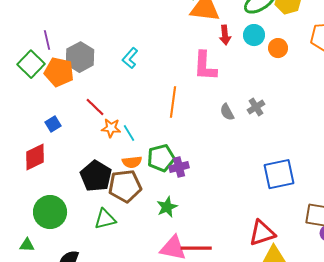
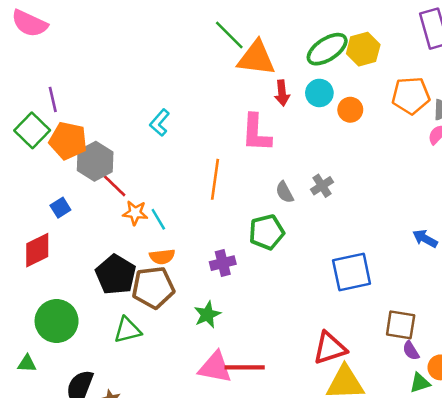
gray hexagon: (80, 57) -> (95, 161), moved
green pentagon: (161, 158) -> (267, 232), moved

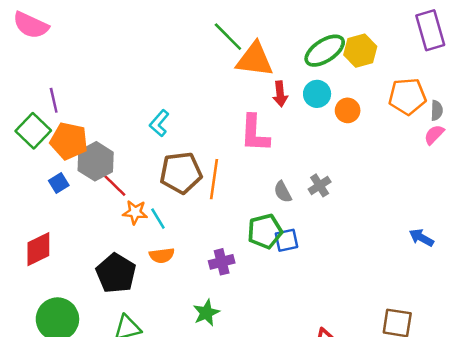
blue square: (60, 208) -> (59, 183), moved
blue square: (352, 272) -> (286, 240), moved, size x0.6
brown pentagon: (153, 288) -> (181, 173), moved

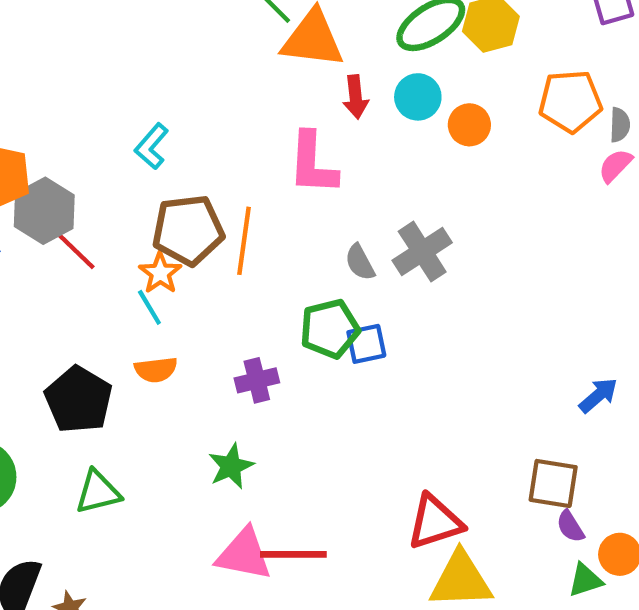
gray cross: (320, 185) -> (422, 252), size x1.5
orange star: (135, 212) -> (160, 273), moved, turned 30
blue arrow: (421, 238) -> (598, 395), moved, turned 110

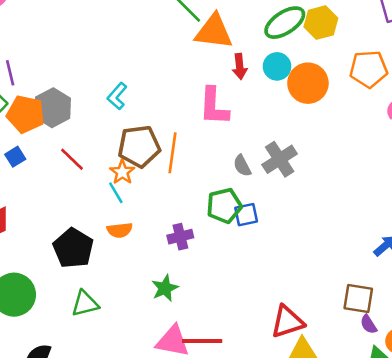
orange circle: (469, 125) -> (308, 83), size x1.6
gray hexagon: (44, 211) -> (53, 108), moved

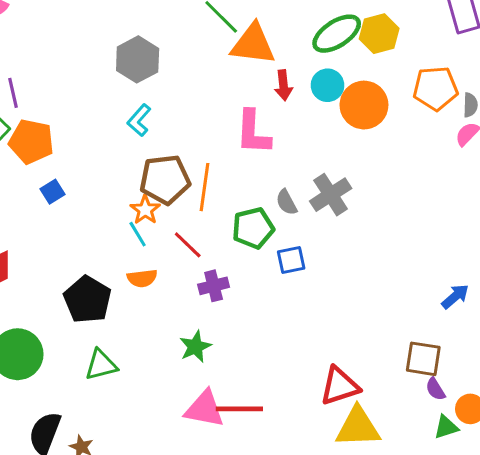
gray hexagon: (53, 108) -> (138, 59), moved
blue square: (15, 157) -> (52, 192), moved
red line: (72, 159) -> (188, 245), moved
green pentagon: (224, 206) -> (253, 228), moved

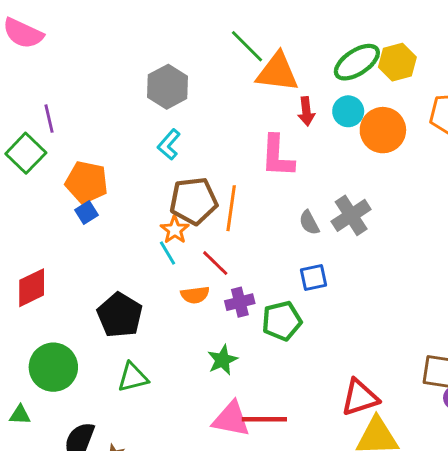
orange pentagon: (31, 141) -> (87, 182), moved
green pentagon: (253, 228) -> (282, 321), moved
orange semicircle: (142, 278) -> (195, 295), moved

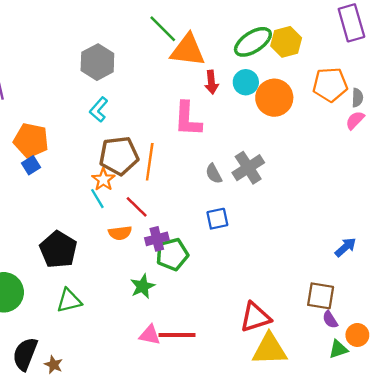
green pentagon: (282, 321) -> (172, 254), moved
pink triangle: (231, 419) -> (150, 335), size x0.7

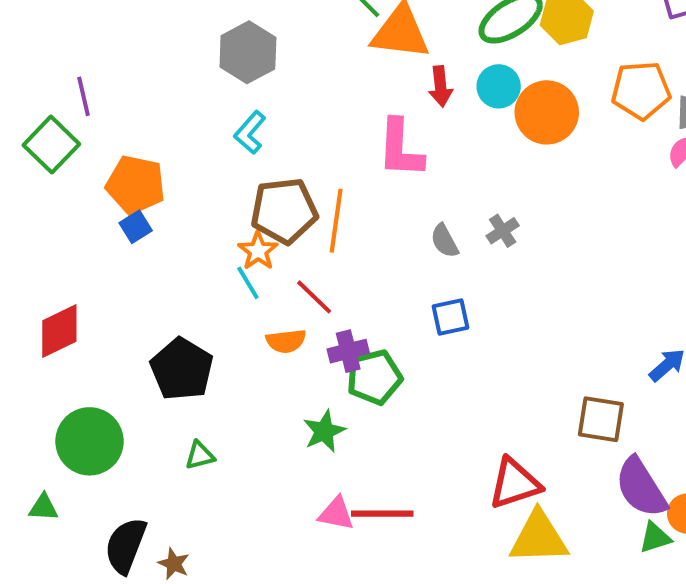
gray cross: (248, 168) -> (503, 231), size x0.6
brown square: (321, 296) -> (601, 419), moved
green triangle: (69, 301) -> (200, 455), size x0.7
purple semicircle: (330, 320) -> (641, 487), size x2.0

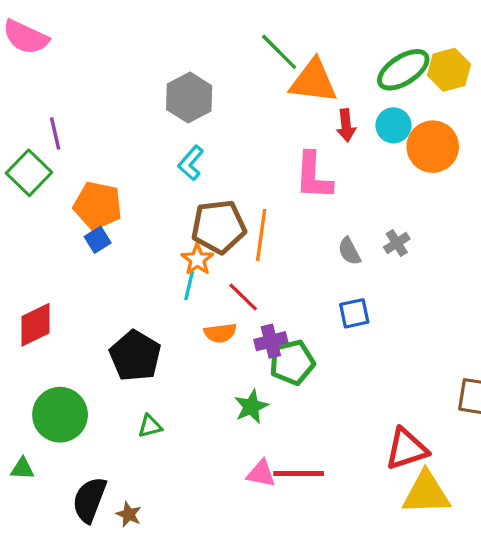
cyan line: (248, 283) -> (189, 286), turned 44

